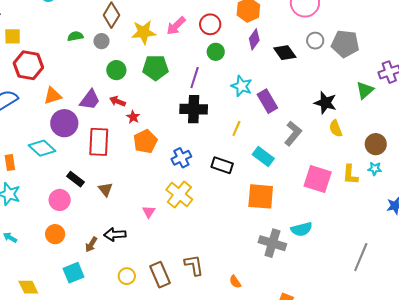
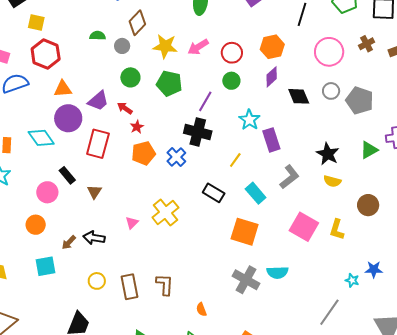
yellow semicircle: (336, 128) -> (332, 181), turned -66
blue cross: (181, 158) -> (176, 157), moved, turned -30
cyan star: (375, 169) -> (352, 280), moved

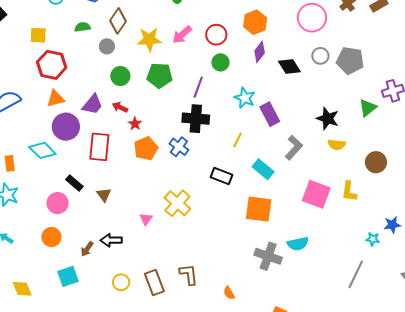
yellow square: (36, 22) -> (38, 35), moved
green semicircle: (98, 36) -> (83, 27), moved
red hexagon: (46, 54) -> (52, 65), moved

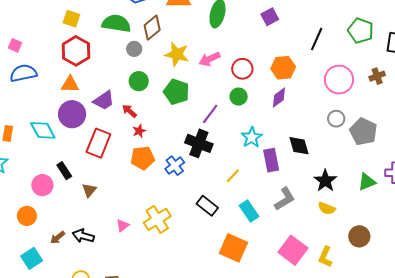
green semicircle: (83, 27) -> (116, 23), size x1.8
black diamond: (289, 67) -> (299, 146), moved
cyan square: (68, 276) -> (32, 258), turned -30

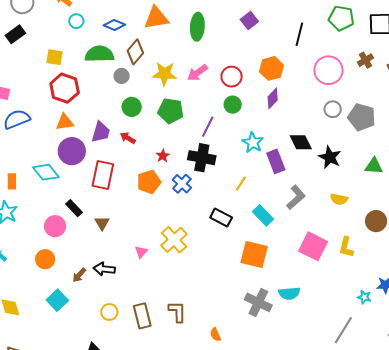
purple trapezoid: (104, 100) -> (101, 132), turned -30
red star: (139, 131) -> (163, 156), moved
black star: (325, 181) -> (330, 157), moved
green triangle: (367, 182) -> (374, 166), turned 36

